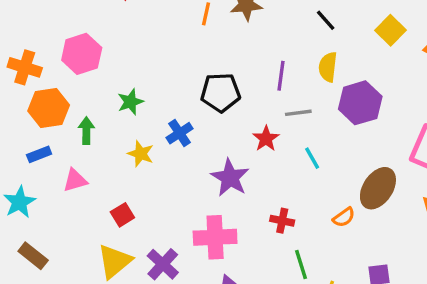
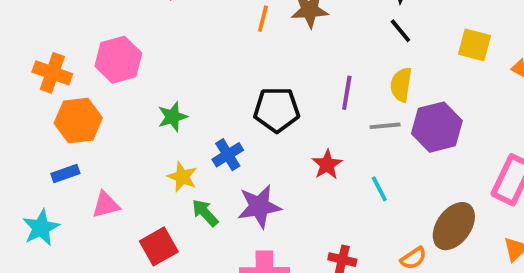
yellow square: (390, 30) -> (474, 45), turned -32
gray line: (298, 113) -> (385, 126), moved
green arrow: (86, 131) -> (205, 213), moved, turned -45
purple star: (230, 178) -> (259, 206), moved, turned 30
red square: (122, 215) -> (159, 246), size x1.4

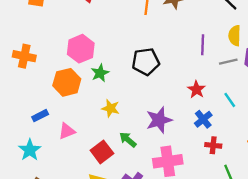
pink hexagon: (118, 60) -> (81, 49), moved
black pentagon: (277, 110) -> (146, 62), moved
orange hexagon: (78, 121) -> (67, 82), moved
blue cross: (228, 155) -> (203, 119), moved
green arrow: (205, 213) -> (128, 140), moved

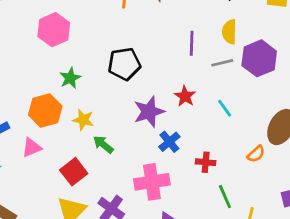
pink hexagon: (81, 49) -> (54, 30), moved
orange hexagon: (67, 82) -> (45, 110), moved
blue cross: (203, 119) -> (169, 142), moved
purple star: (159, 120) -> (149, 112), moved
green arrow: (128, 140) -> (103, 144), moved

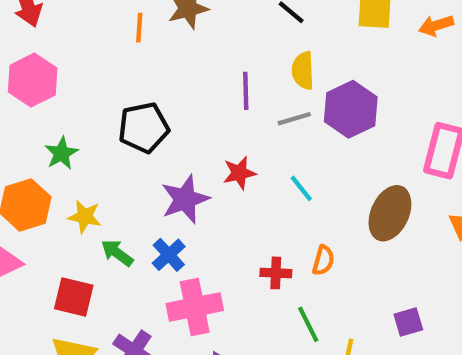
red star: (185, 96) -> (239, 173), turned 30
blue cross: (169, 142) -> (169, 255), moved
orange semicircle: (256, 154) -> (323, 260), moved, turned -30
red square: (74, 172) -> (74, 297), turned -36

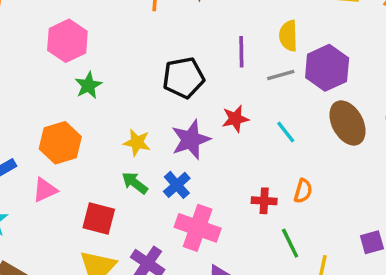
black pentagon: (144, 128) -> (183, 78), moved
green star: (61, 153) -> (88, 85), moved
brown ellipse: (390, 213) -> (347, 123), moved, turned -54
yellow star: (85, 217) -> (137, 142), moved
pink cross: (195, 307) -> (198, 228), turned 30

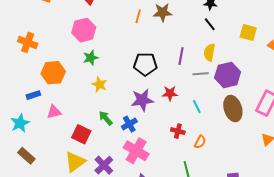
yellow star: (137, 142) -> (99, 84), moved
orange hexagon: (60, 143) -> (53, 73), moved
red cross: (264, 201) -> (178, 131), moved

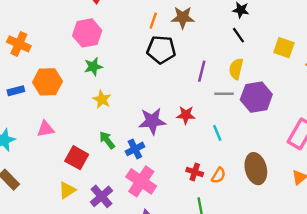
black pentagon: (145, 64) -> (161, 50), moved
blue rectangle: (33, 95) -> (16, 91), moved
brown ellipse: (233, 109) -> (256, 169), moved
red cross: (178, 131) -> (195, 172), moved
yellow triangle: (75, 162) -> (67, 190), size x0.7

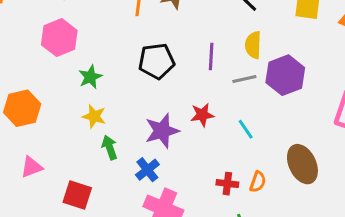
black pentagon: (161, 50) -> (157, 61), moved
green star: (93, 67) -> (90, 77), moved
green arrow: (107, 140) -> (110, 147), moved, turned 30

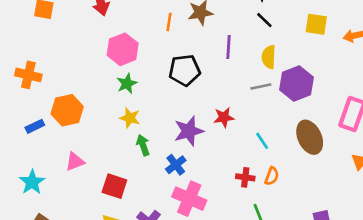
pink hexagon: (59, 38) -> (123, 49), moved
purple line: (211, 56) -> (229, 47), moved
cyan line: (246, 129) -> (262, 141), moved
brown ellipse: (302, 164) -> (310, 137), moved

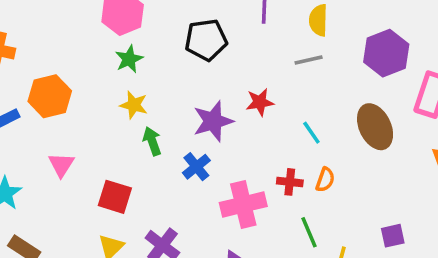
purple hexagon: (296, 84) -> (386, 53), moved
pink triangle: (75, 162) -> (61, 165), turned -36
pink cross: (189, 199) -> (243, 204), moved, turned -36

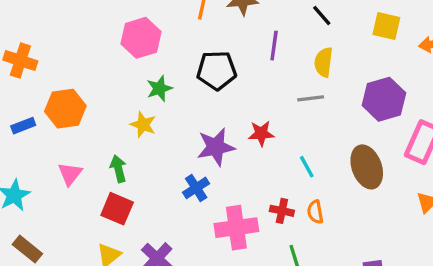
green star: (129, 59) -> (159, 88), moved
green arrow: (152, 141) -> (118, 169), moved
orange semicircle: (325, 180) -> (315, 212), turned 145

